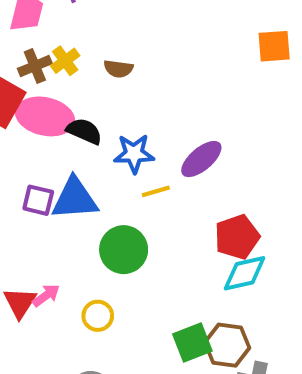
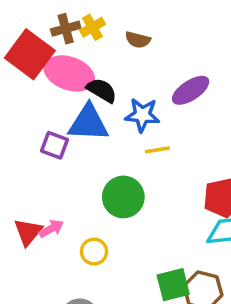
purple ellipse: (201, 159) -> (191, 90), moved
blue triangle: (75, 199) -> (88, 123), moved

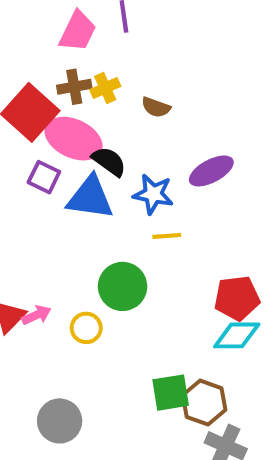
purple square: (55, 145) -> (44, 177), moved
yellow circle: (94, 252) -> (86, 328), moved

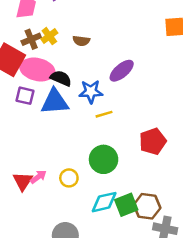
green circle: (123, 286) -> (104, 159), moved
cyan diamond: (237, 335) -> (104, 202), moved

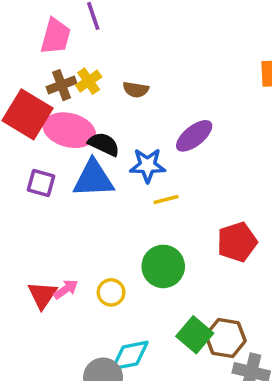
purple square: (25, 96) -> (41, 183), moved
cyan diamond: (104, 202) -> (130, 355), moved
green square: (126, 205) -> (195, 335), turned -30

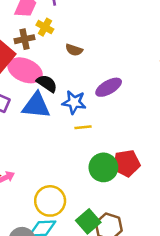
yellow cross: (89, 81) -> (45, 27), moved, turned -35
green circle: (163, 266) -> (103, 167), moved
yellow circle: (111, 292) -> (50, 201), moved, size x1.6

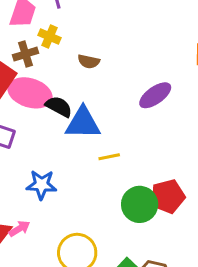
purple ellipse: (109, 87) -> (155, 95), moved
blue star: (74, 102) -> (41, 185), moved
blue triangle: (36, 106) -> (83, 123), moved

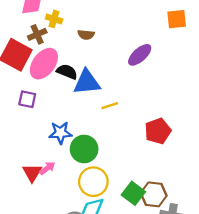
pink ellipse: (30, 93) -> (44, 64), turned -64
green circle: (140, 204) -> (84, 149), moved

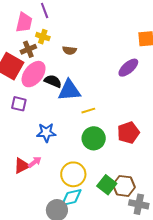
purple ellipse: (140, 55) -> (128, 68), moved
green circle: (84, 149) -> (94, 138), moved
red triangle: (32, 173) -> (22, 166), turned 30

